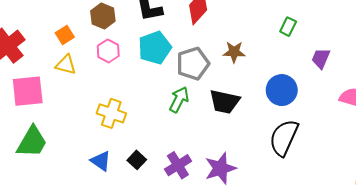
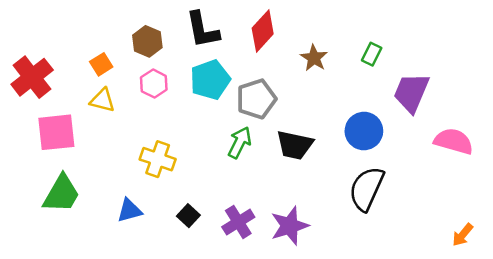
brown star: (234, 52) -> (314, 58), moved, turned 30
purple trapezoid: (321, 58) -> (411, 93), size x1.6
blue triangle: (101, 161) -> (129, 210), moved, turned -50

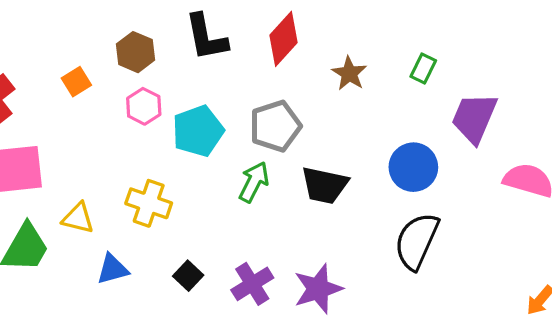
cyan pentagon: (210, 80) -> (198, 131), moved
yellow triangle: (103, 100) -> (78, 218), moved

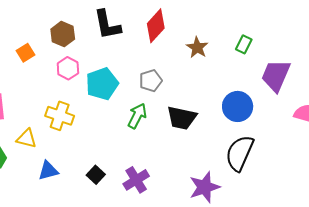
gray pentagon: (275, 126) -> (151, 81), size x0.7
yellow cross: (149, 203) -> (60, 116), moved
purple star: (318, 289) -> (204, 187), moved

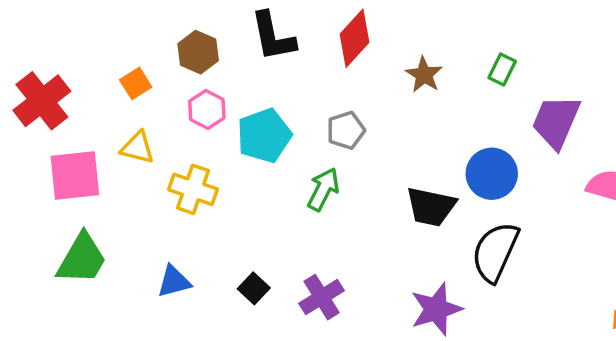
black trapezoid: (182, 118) -> (431, 207), moved
yellow triangle: (27, 139) -> (137, 148), moved

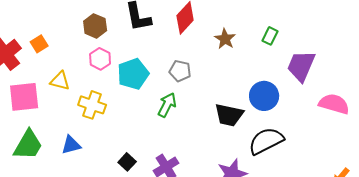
orange square: (136, 83) -> (39, 44), moved
gray pentagon: (346, 130) -> (180, 71), turned 30
black semicircle: (495, 252) -> (266, 141), turned 39
blue triangle: (174, 281) -> (71, 145), moved

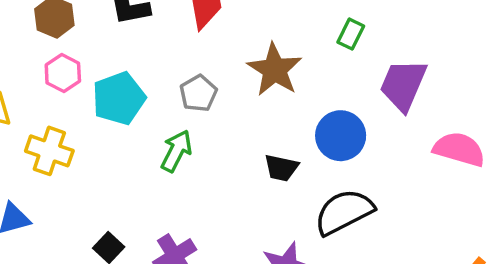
brown star: (225, 39) -> (275, 70), moved, size x1.5
gray pentagon: (180, 71) -> (198, 93), turned 30
black trapezoid: (229, 115) -> (281, 168), size x0.7

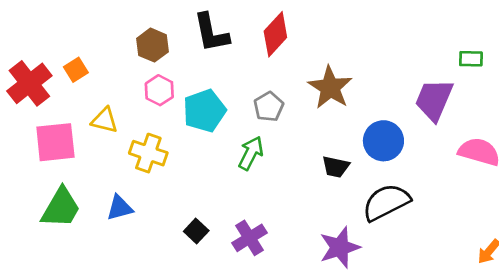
green rectangle: (351, 34) -> (471, 59), moved, turned 65

